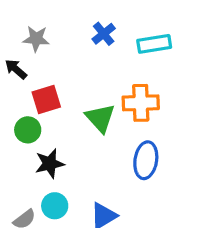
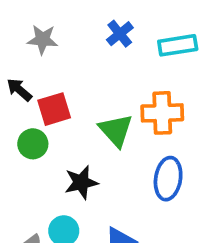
black arrow: (16, 69) -> (19, 90), moved
black star: (50, 164) -> (81, 182), moved

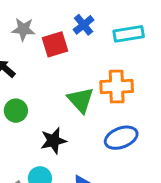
red square: (54, 109) -> (55, 44), moved
blue ellipse: (168, 179) -> (121, 138), turned 60

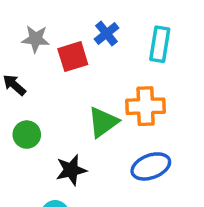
cyan rectangle: (129, 34) -> (160, 44), turned -72
green triangle: (81, 100) -> (103, 122), turned 36

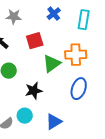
red square: (73, 57) -> (35, 41), moved
blue ellipse: (151, 166) -> (79, 89), turned -50

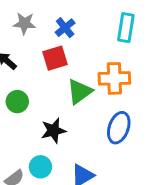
blue cross: (54, 14) -> (65, 28), moved

